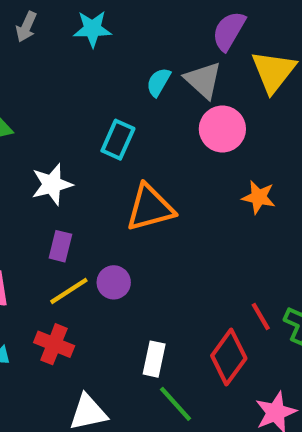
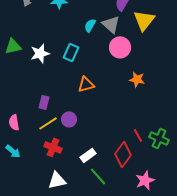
white star: (52, 184) -> (40, 53), moved
orange triangle: (150, 208) -> (86, 84), size x0.7
red cross: (54, 344) -> (53, 147), moved
white rectangle: (154, 359) -> (88, 155), turned 42

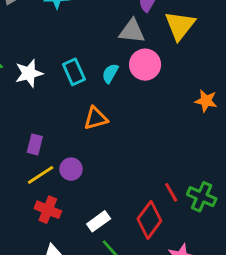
gray triangle: (111, 24) -> (132, 31), turned -36
cyan semicircle: (90, 25) -> (110, 73), moved
cyan rectangle: (71, 52) -> (74, 72), turned -48
orange star: (137, 79) -> (206, 101), moved

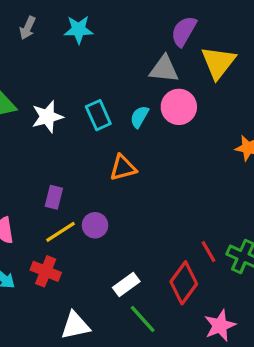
red cross: (48, 210) -> (46, 271), moved

